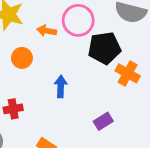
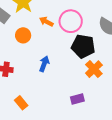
purple rectangle: (103, 121) -> (77, 99), moved

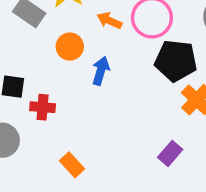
blue arrow: (44, 64) -> (101, 71), moved
purple rectangle: (77, 99) -> (170, 153), turned -32

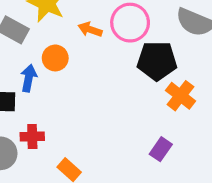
blue arrow: (101, 71) -> (29, 78), moved
red cross: (43, 107) -> (32, 136), moved

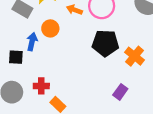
black pentagon: (157, 61) -> (105, 43), moved
red cross: (32, 136) -> (41, 86), moved

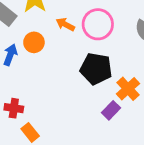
purple rectangle: (120, 92) -> (111, 110), moved

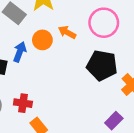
orange arrow: (65, 24) -> (67, 32), moved
purple rectangle: (111, 110) -> (114, 121), moved

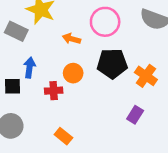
orange circle: (42, 40) -> (73, 73), moved
red cross: (23, 103) -> (54, 91), moved

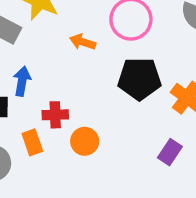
orange circle: (73, 73) -> (85, 141), moved
orange rectangle: (63, 136) -> (32, 142), moved, turned 30

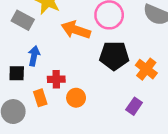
orange arrow: (83, 42) -> (76, 30), size x1.6

